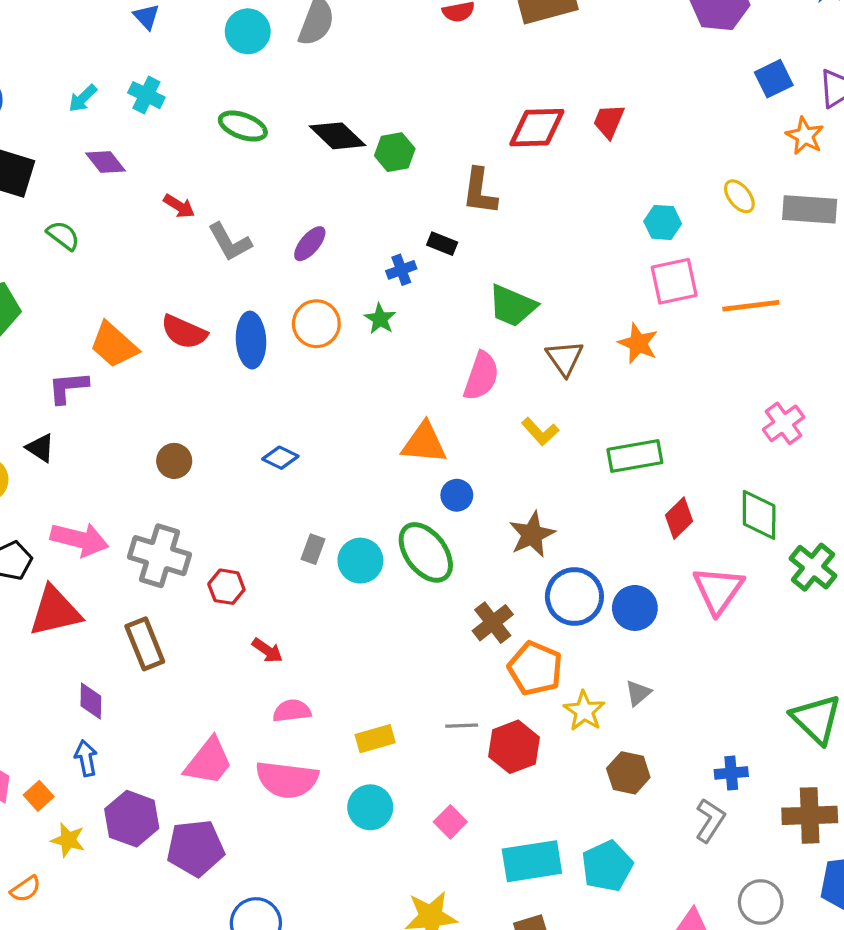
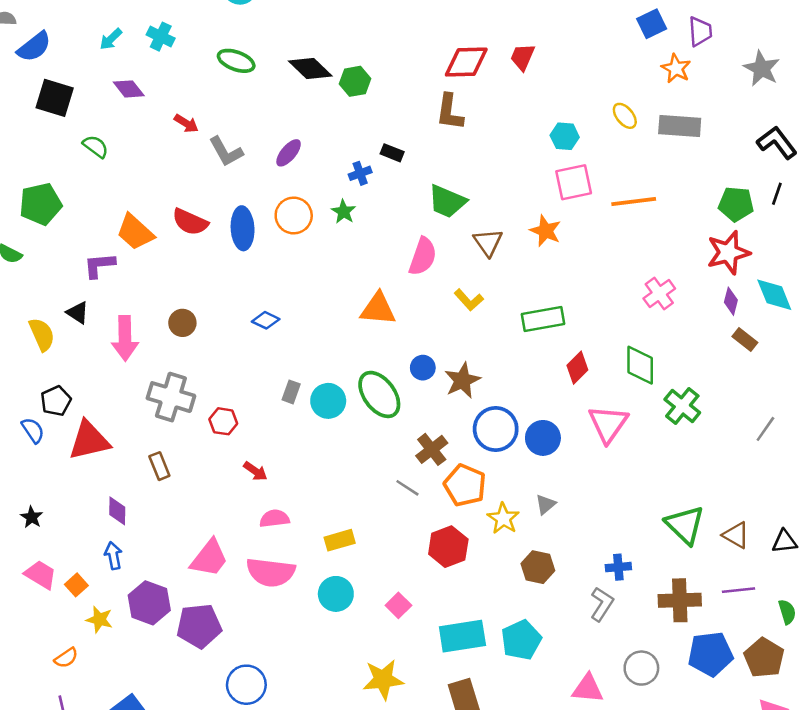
brown L-shape: (480, 191) -> (450, 112), moved
blue circle: (457, 495) -> (423, 368), moved
pink arrow: (79, 539) -> (125, 338), moved, turned 75
brown rectangle: (145, 644) -> (159, 466), size x0.7
gray line: (462, 726) -> (407, 488), moved, turned 35

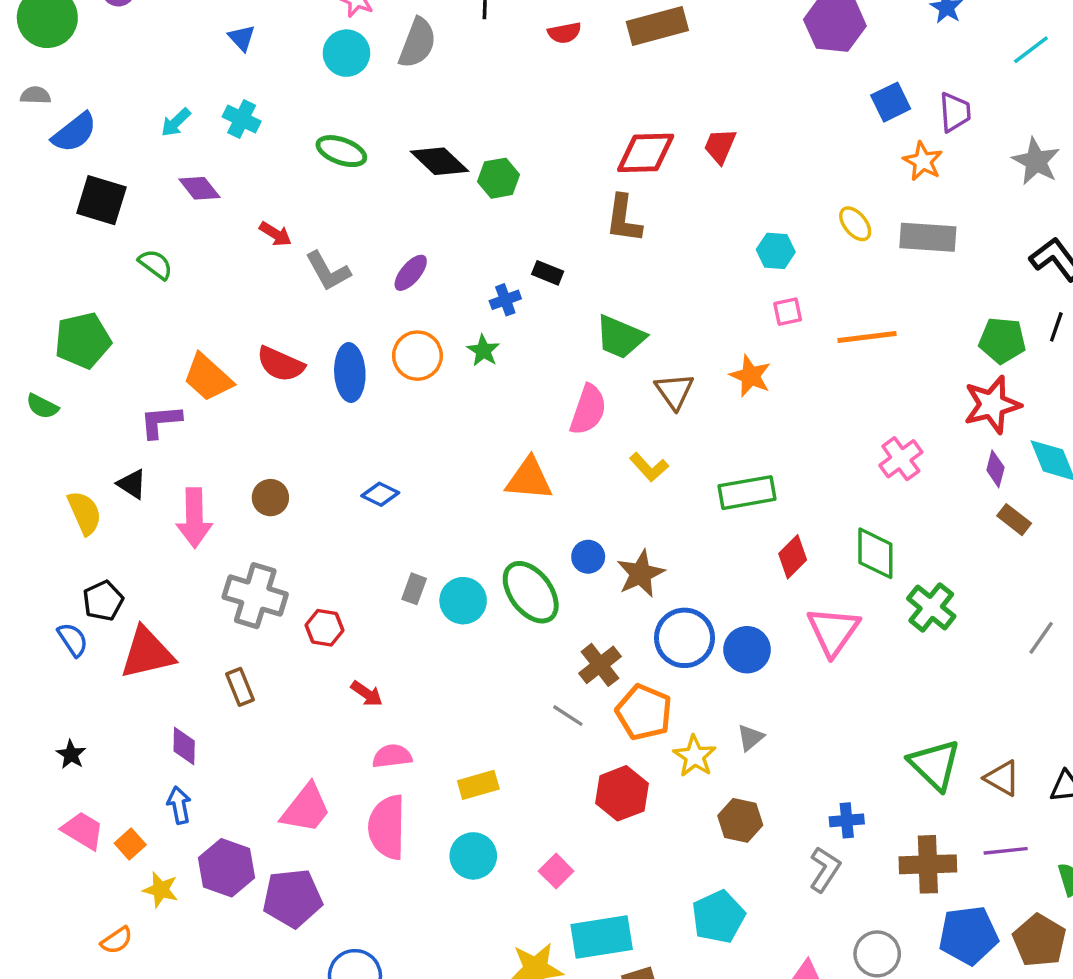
pink square: (574, 182) -> (788, 312), size x0.6
pink semicircle: (271, 572) -> (387, 827), turned 84
cyan rectangle: (462, 636) -> (602, 937), moved

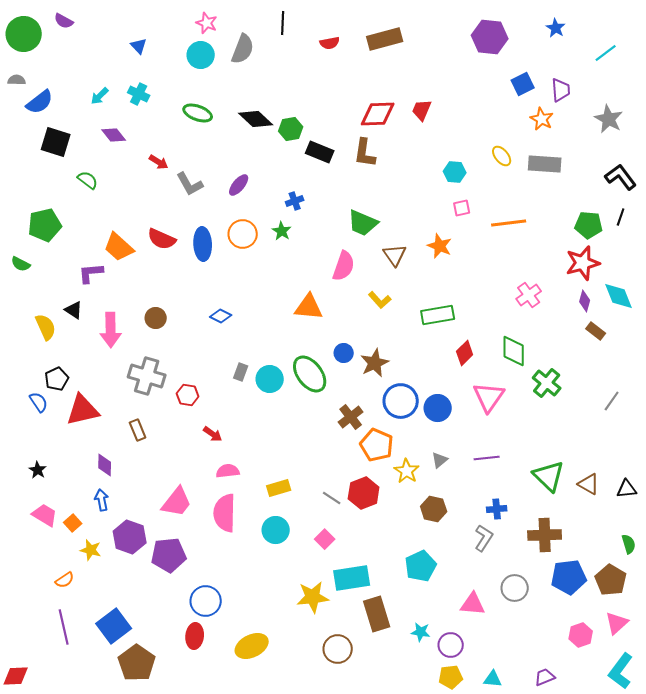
black rectangle: (548, 273) -> (320, 152), moved, size x1.5
gray line: (568, 716) -> (332, 498), moved
purple line: (1006, 851) -> (487, 458), moved

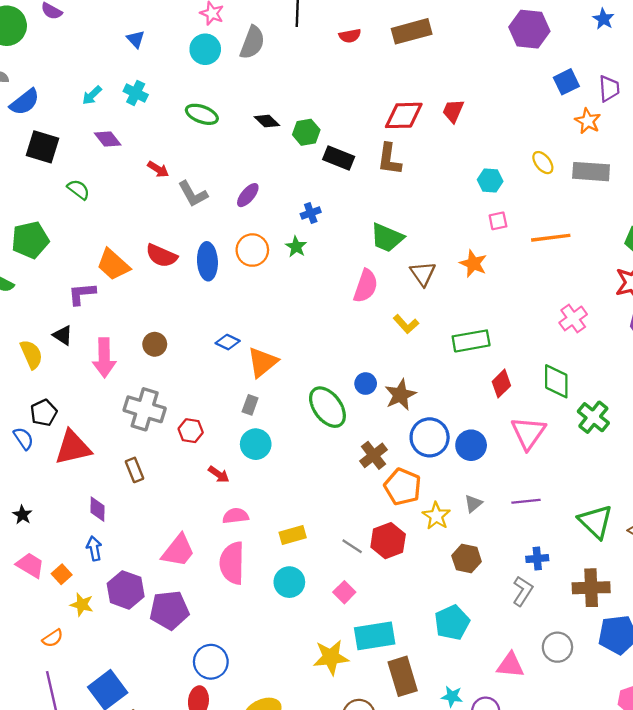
black diamond: (256, 119) -> (267, 121), size x0.7
orange triangle: (309, 307) -> (262, 362), moved, turned -44
cyan circle: (270, 379) -> (256, 444), moved

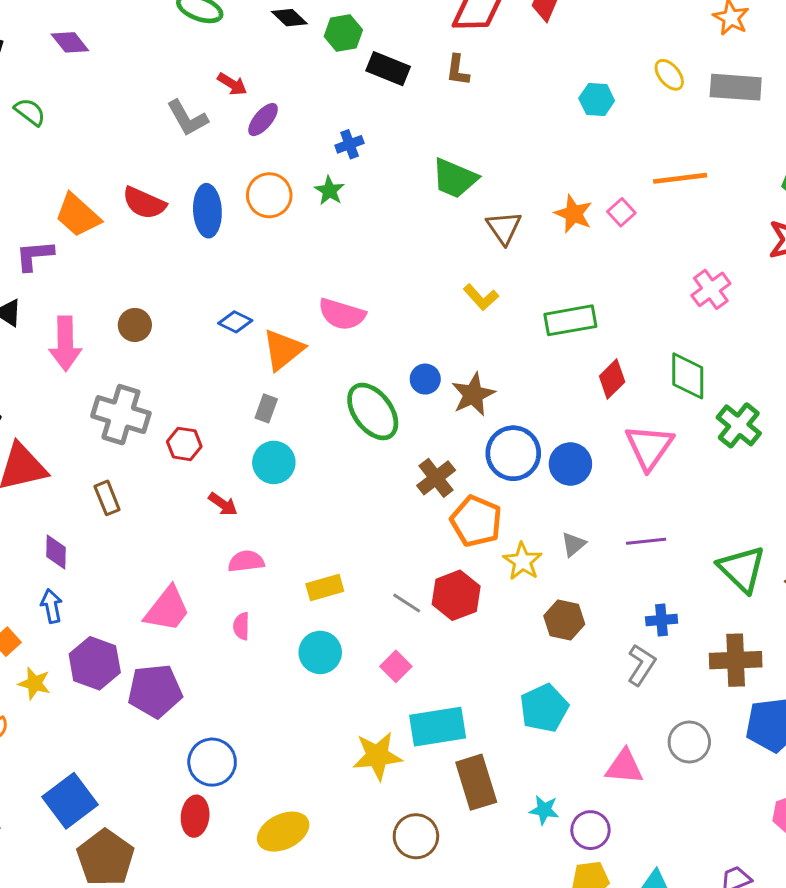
brown L-shape: (389, 159) -> (458, 70), size x0.7
red arrow: (158, 169) -> (232, 84), moved
pink square: (498, 221) -> (621, 212), moved, turned -30
pink semicircle: (366, 286) -> (342, 314), moved, turned 88
pink semicircle: (232, 563) -> (241, 626), size x0.5

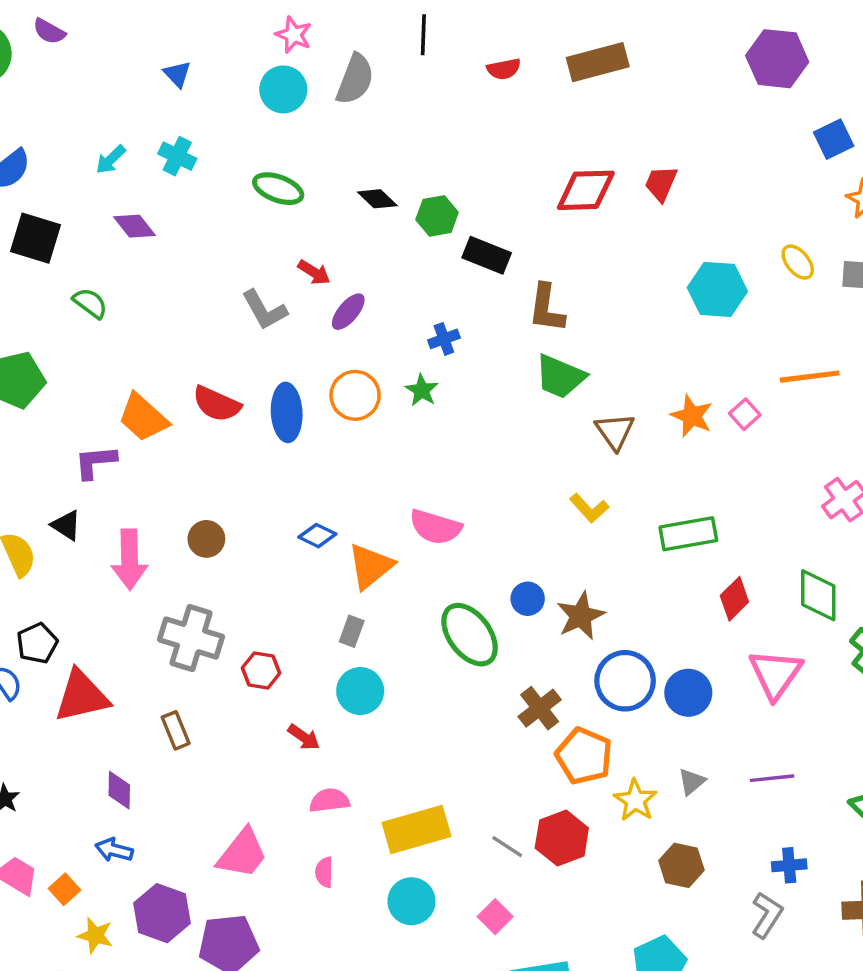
brown L-shape: (458, 70) -> (546, 308), moved, size x1.4
cyan hexagon: (597, 99) -> (717, 289), size x1.5
yellow rectangle: (325, 588) -> (417, 829), size x1.6
blue arrow: (51, 606) -> (114, 850), turned -64

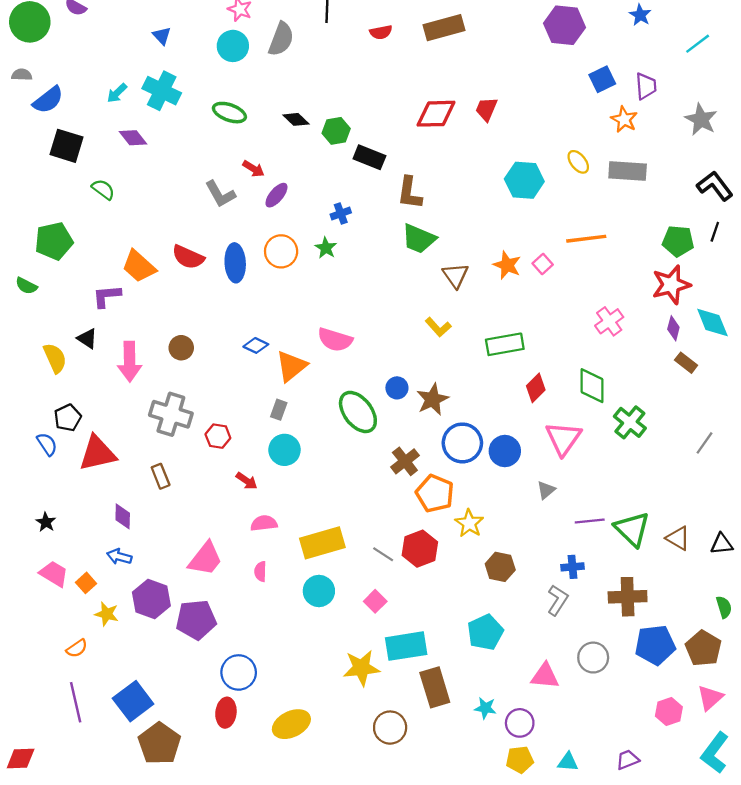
cyan cross: (177, 156) -> (162, 91), size x1.5
purple line: (772, 778) -> (590, 521), moved
gray triangle: (692, 782) -> (546, 490), moved

